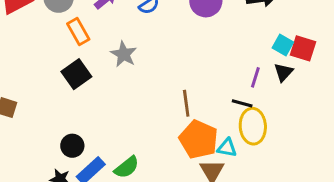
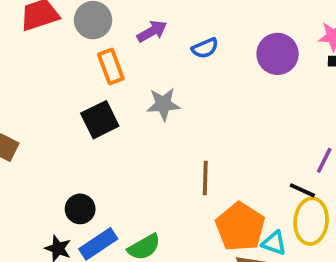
gray star: (124, 54) -> (163, 104), turned 30
brown line: (186, 103) -> (205, 178), moved

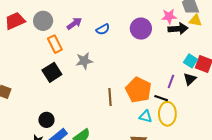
orange pentagon: (240, 227) -> (139, 90), moved
cyan triangle: (274, 243) -> (146, 116), moved

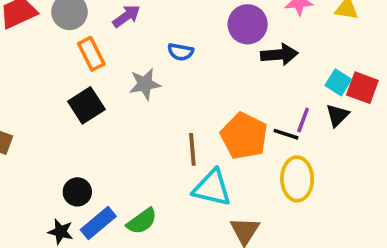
blue semicircle: (103, 29) -> (181, 52), moved, turned 40
black arrow: (178, 29) -> (279, 54), moved
black line: (161, 98) -> (286, 134), moved
cyan triangle: (146, 116) -> (212, 188), moved, size x1.6

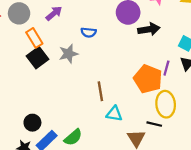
black square: (86, 105) -> (38, 58), moved
black line: (286, 134) -> (154, 124), moved
orange pentagon: (244, 136) -> (148, 79), moved
cyan triangle: (212, 188) -> (114, 114), size x0.7

